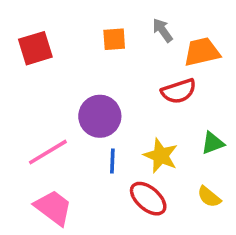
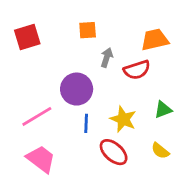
gray arrow: (162, 30) -> (107, 58), moved, turned 54

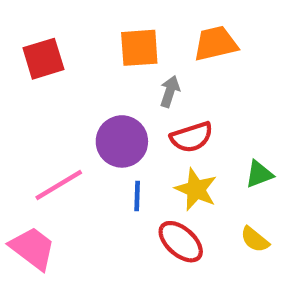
orange square: (88, 30) -> (139, 48), size x1.4
orange trapezoid: (155, 40) -> (216, 43), moved
red semicircle: (137, 70) -> (192, 137), moved
pink trapezoid: (41, 159) -> (33, 248), moved

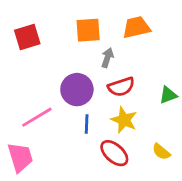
green triangle: (259, 174) -> (168, 95), moved
pink trapezoid: (33, 248) -> (20, 157), turned 36

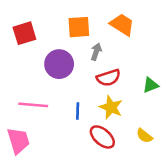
orange trapezoid: (136, 27) -> (122, 25), turned 45
purple circle: (77, 90) -> (59, 64), moved
pink line: (37, 117) -> (33, 105), turned 36

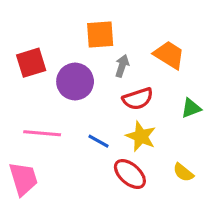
orange trapezoid: (122, 25) -> (169, 55), moved
red square: (24, 33) -> (31, 63), moved
blue line: (78, 111) -> (99, 141), turned -63

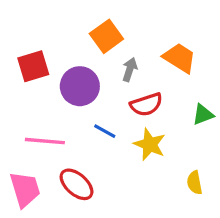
orange square: (100, 34) -> (106, 36), turned -32
blue line: (99, 141) -> (105, 131), moved
yellow semicircle: (183, 172) -> (195, 183), turned 40
red ellipse: (130, 174) -> (76, 184), moved

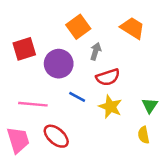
orange trapezoid: (180, 58) -> (132, 28), moved
green triangle: (203, 114) -> (150, 105), moved, turned -35

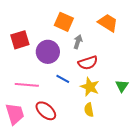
orange square: (78, 27) -> (64, 22), turned -30
yellow semicircle: (144, 135) -> (89, 110), moved

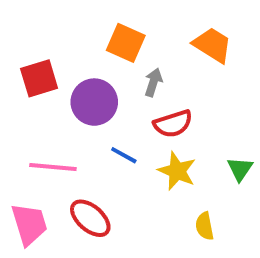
yellow semicircle: (89, 110) -> (205, 226), moved

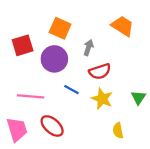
orange square: (126, 43) -> (60, 28), moved

